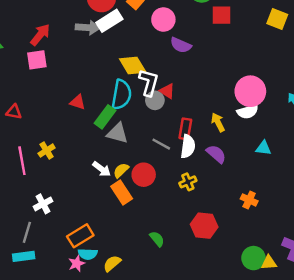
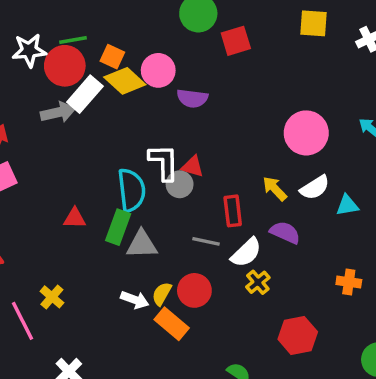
yellow diamond: (133, 66) -> (125, 81), moved
white semicircle: (248, 112) -> (315, 188), moved
white semicircle: (188, 146) -> (246, 253), moved, turned 55

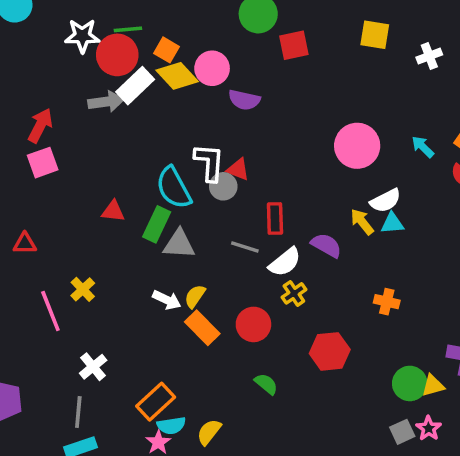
white semicircle: (315, 188) -> (386, 201), moved
yellow arrow: (275, 189) -> (362, 222), moved
cyan semicircle: (131, 190) -> (174, 188), turned 153
red circle: (194, 290) -> (253, 324), moved

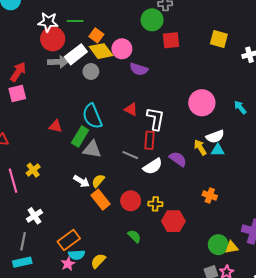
red circle: (117, 55) -> (53, 39), moved
white L-shape: (209, 162) -> (156, 119), moved
gray circle: (223, 186) -> (91, 71), moved
yellow cross: (294, 293) -> (155, 204), moved, turned 32

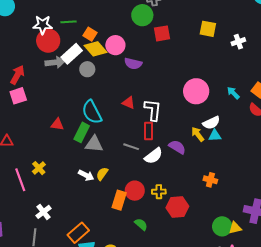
orange rectangle: (100, 200) -> (119, 200), moved, turned 60

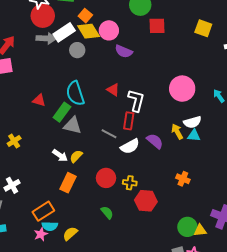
orange rectangle: (119, 200) -> (68, 183), moved

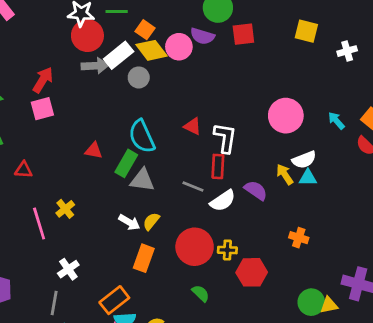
purple semicircle: (124, 51) -> (202, 36), moved
red circle: (106, 178) -> (195, 247), size x1.4

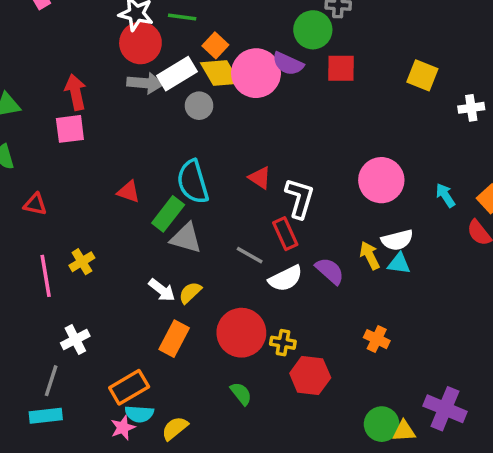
pink circle: (179, 47) -> (256, 73), size x1.4
red arrow: (43, 80) -> (76, 92), turned -52
red rectangle: (218, 166) -> (285, 234), turned -35

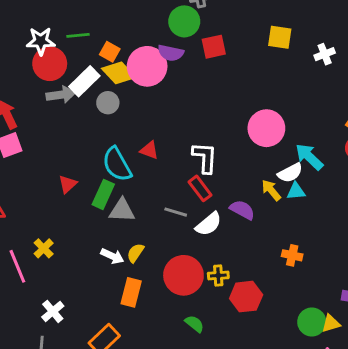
red triangle: (260, 178) -> (149, 150), moved
red triangle: (128, 192) -> (68, 184), turned -48
cyan arrow: (445, 195) -> (309, 157), moved, size x1.5

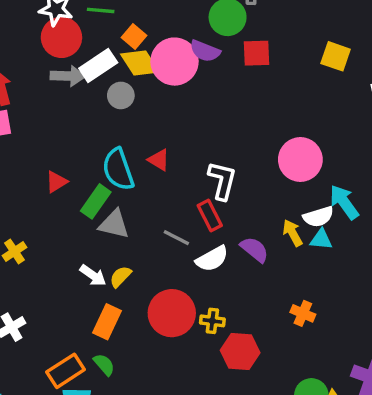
green semicircle: (194, 324) -> (104, 365), moved

